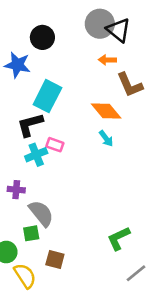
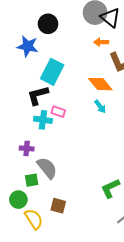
cyan cross: (36, 155) -> (43, 120), turned 30
green square: (31, 233) -> (32, 180), moved

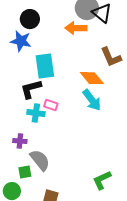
black circle: (48, 24) -> (30, 19), moved
orange arrow: (101, 42) -> (76, 28), moved, size x1.5
cyan rectangle: (52, 72) -> (45, 66), turned -35
cyan arrow: (100, 107) -> (92, 100), size x1.6

